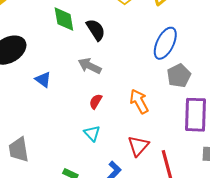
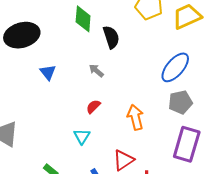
gray arrow: (90, 66) -> (96, 71), size x0.7

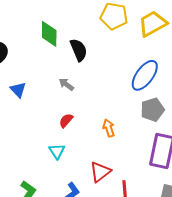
orange arrow: (135, 117) -> (109, 128), size x0.7

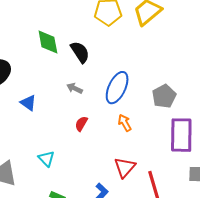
blue ellipse: (145, 75) -> (117, 88), moved
cyan triangle: (57, 151) -> (46, 159), moved

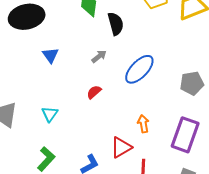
gray arrow: (75, 88) -> (99, 56), turned 98
gray pentagon: (164, 96) -> (192, 83), moved
orange arrow: (125, 123) -> (143, 124), moved

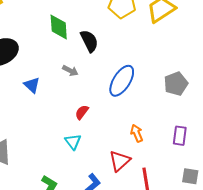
gray arrow: (99, 56) -> (70, 71), moved, turned 77
cyan triangle: (50, 114) -> (73, 142), moved
purple rectangle: (185, 135) -> (180, 136), size x0.6

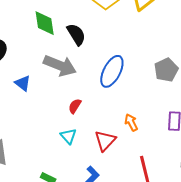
gray arrow: (70, 71) -> (60, 66), size x2.0
red triangle: (120, 161) -> (105, 141), moved

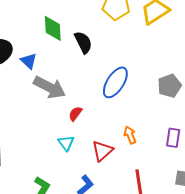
gray arrow: (60, 66) -> (50, 87), moved
blue triangle: (23, 83) -> (29, 61), moved

